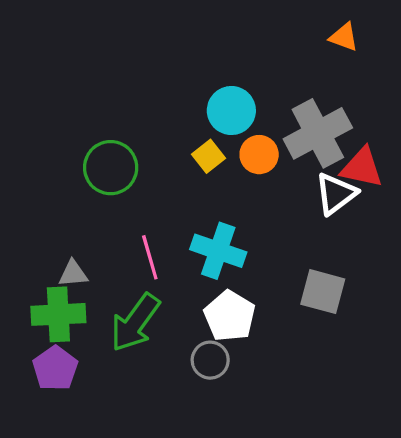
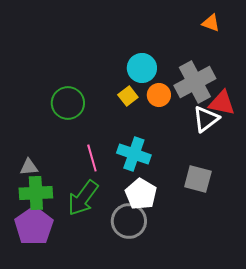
gray triangle: (73, 274) -> (29, 167), moved
gray circle: (210, 360) -> (129, 221), size x1.5
purple pentagon: (55, 368) -> (34, 226), size x1.4

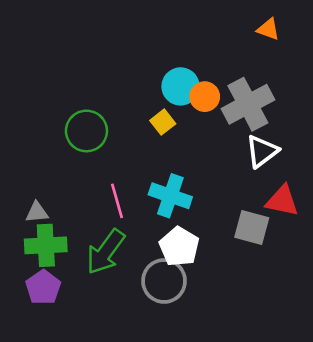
orange circle: (159, 95) -> (205, 97), moved
red triangle: (222, 103) -> (282, 201), moved
purple pentagon: (34, 226) -> (43, 287), size x0.7

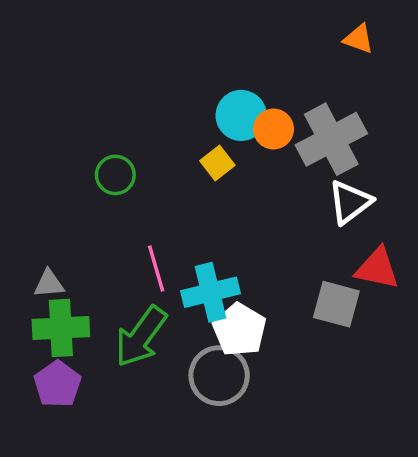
green circle: (86, 131) -> (115, 175), size x0.7
cyan cross: (170, 196) -> (211, 292), moved, turned -33

